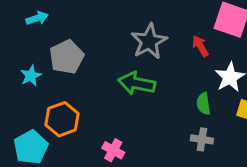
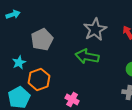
cyan arrow: (37, 18) -> (13, 14), moved
cyan star: (31, 76) -> (19, 62), moved

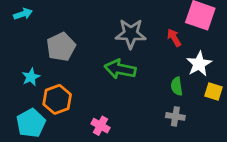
gray star: (95, 29) -> (131, 34), turned 30

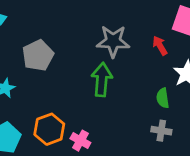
green arrow: (120, 69) -> (102, 80), turned 84
orange hexagon: (57, 99) -> (49, 129), moved

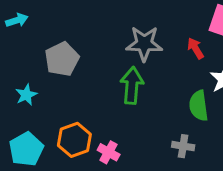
green semicircle: (163, 98) -> (199, 106), size x1.4
gray cross: (161, 131) -> (183, 146), moved

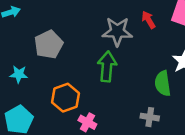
red arrow: (196, 48) -> (148, 20), moved
cyan star: (26, 95) -> (19, 74), turned 30
orange hexagon: (74, 140) -> (65, 98), moved

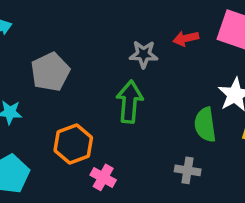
red arrow: (148, 20) -> (186, 38), turned -72
gray star: (117, 32) -> (144, 54), size x0.7

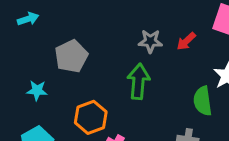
red arrow: (186, 38) -> (186, 41), moved, turned -30

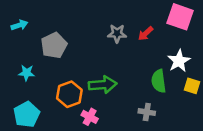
cyan arrow: (28, 19) -> (19, 25), moved
green arrow: (138, 82) -> (103, 85), moved, turned 80

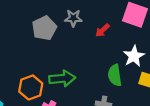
gray star: (117, 33) -> (73, 18), moved
gray pentagon: (54, 45) -> (44, 28), moved

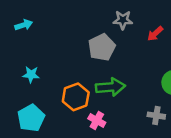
gray pentagon: (44, 28) -> (102, 47), moved

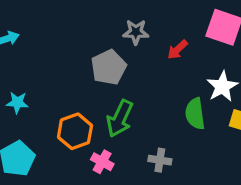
green arrow: (110, 87) -> (120, 118), turned 120
gray cross: (156, 116) -> (160, 160), moved

